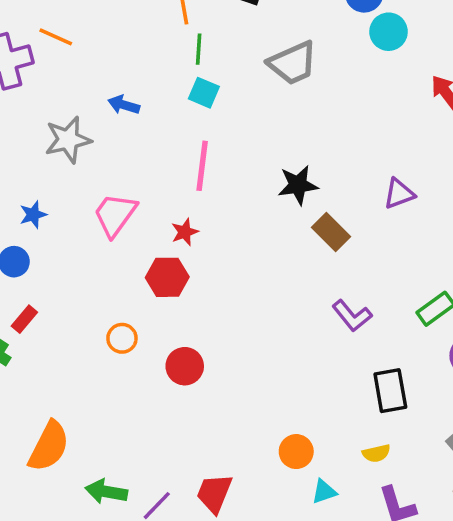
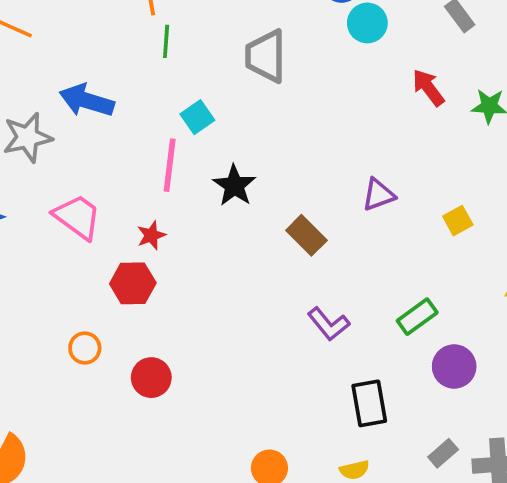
gray trapezoid: (293, 63) -> (266, 56), turned 114
cyan square: (204, 93) -> (197, 117), moved, turned 32
blue arrow: (124, 105) -> (87, 101), size x1.6
black star: (298, 185) -> (234, 185), moved, turned -30
pink trapezoid: (115, 215) -> (77, 217), turned 90

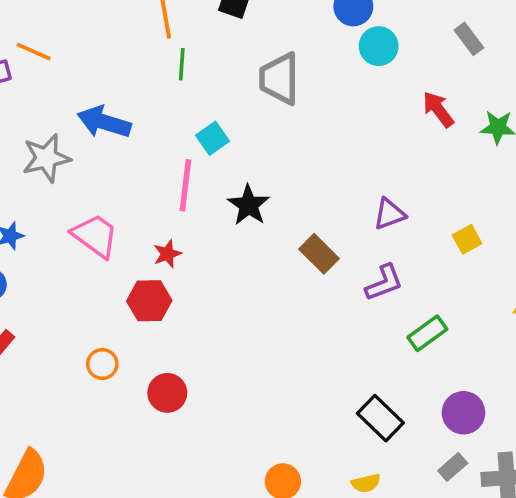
purple L-shape: (329, 324) -> (384, 283), moved, turned -72
purple circle: (454, 366) -> (464, 413), moved
black rectangle: (369, 403) -> (380, 418), turned -36

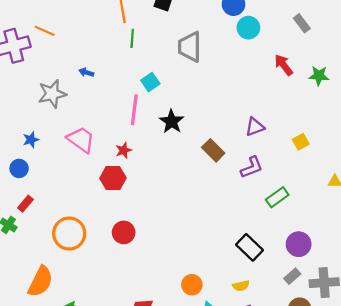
blue arrow: (104, 122) -> (86, 72), size x0.5
orange circle: (102, 364) -> (69, 234), moved, size x1.8

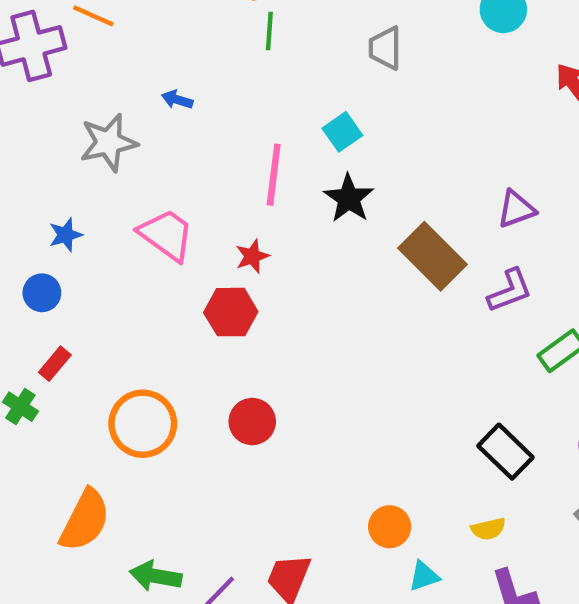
gray trapezoid: (190, 47) -> (385, 48), size x0.7
cyan square: (150, 82) -> (342, 132), moved
brown rectangle: (213, 150) -> (433, 256), size x1.4

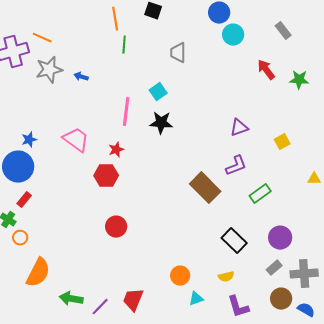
gray star: (108, 143) -> (49, 70), moved
black star: (349, 198) -> (161, 123), turned -30
brown rectangle: (433, 256) -> (205, 188), moved
blue circle: (42, 293) -> (18, 167), size x1.8
orange circle: (143, 424) -> (20, 238), moved, size x0.5

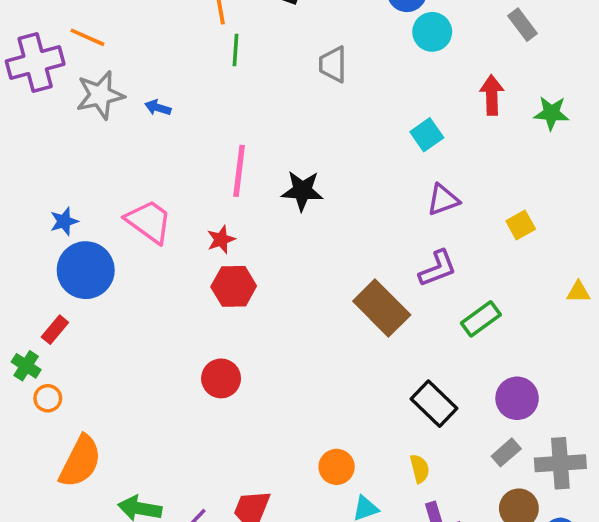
red arrow: (266, 70) -> (492, 95), turned 35
cyan square: (158, 92) -> (427, 135), moved
blue circle: (18, 167) -> (86, 270), moved
red hexagon: (106, 176) -> (234, 286), moved
yellow semicircle: (226, 277) -> (420, 469), turned -91

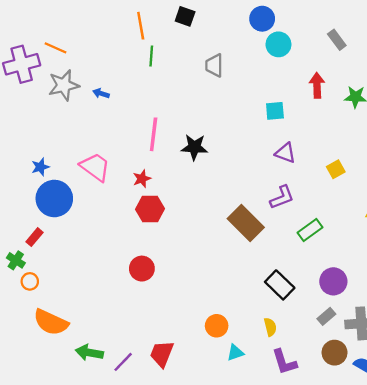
cyan square: (427, 135) -> (275, 111), turned 30
purple triangle: (443, 200) -> (285, 153), turned 40
orange semicircle: (80, 461) -> (51, 322), turned 88

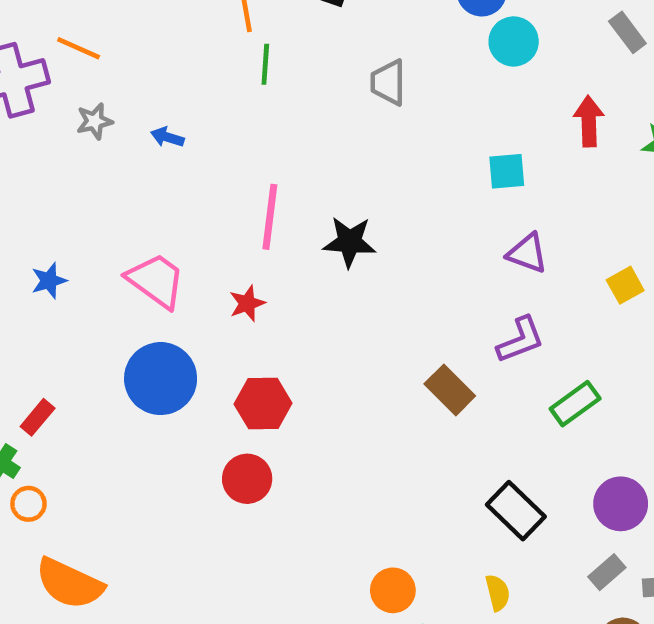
gray star: (64, 85) -> (95, 121), size x0.6
blue circle: (54, 199) -> (161, 379), moved
red hexagon: (150, 209) -> (263, 404), moved
brown rectangle: (246, 223) -> (450, 390), size x0.7

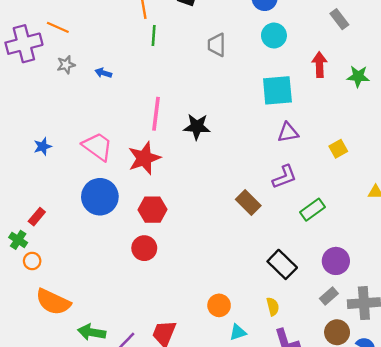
cyan circle: (514, 41) -> (274, 36), moved
cyan square: (507, 171) -> (277, 90), size x1.6
purple triangle: (527, 253) -> (288, 132), turned -30
red star: (247, 303) -> (144, 158), size x1.8

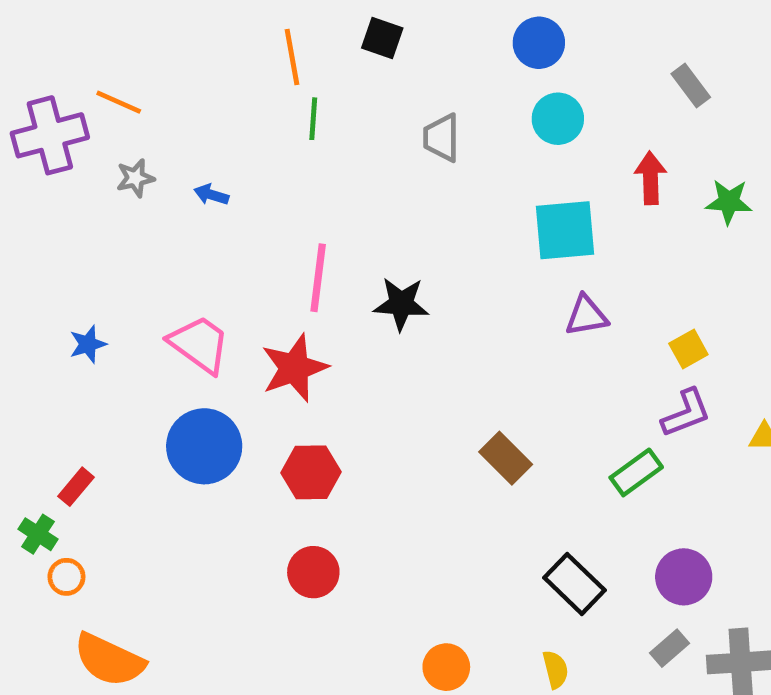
purple L-shape: (284, 177) -> (686, 413), moved
red circle: (144, 248) -> (313, 572), moved

